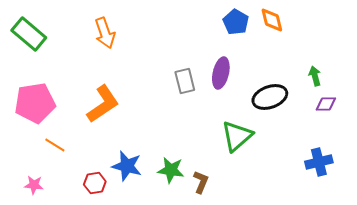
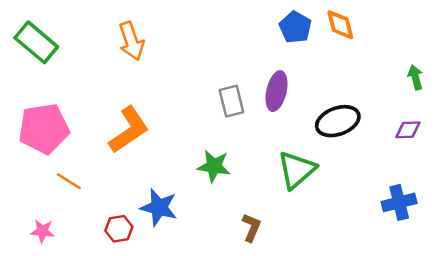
green arrow: (315, 76) -> (415, 77), moved
green star: (171, 170) -> (214, 166), moved

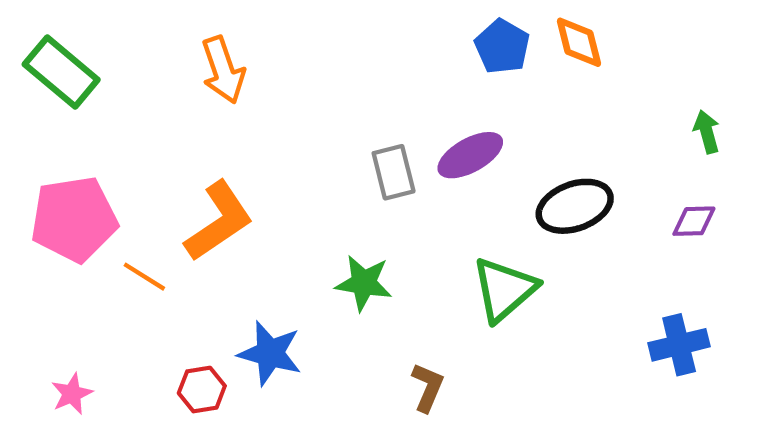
purple ellipse: (276, 91) -> (470, 155), turned 48
orange line: (69, 181) -> (144, 277), moved
pink star: (43, 231) -> (72, 394), turned -30

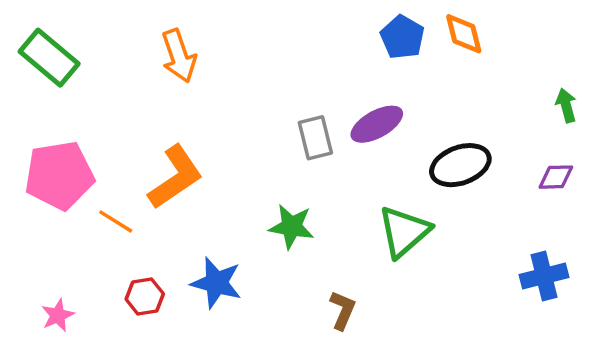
red hexagon: (202, 390) -> (145, 297), moved

